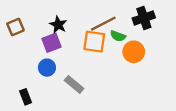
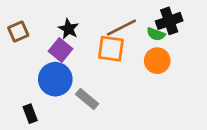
green semicircle: (118, 36) -> (156, 34), moved
purple square: (51, 43) -> (61, 50), turned -30
blue circle: (47, 68) -> (55, 79), size x1.6

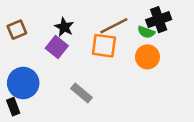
blue circle: (55, 79) -> (23, 83), moved
black rectangle: (30, 114) -> (13, 107), moved

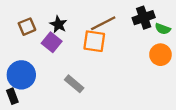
brown square: (17, 30) -> (27, 27), moved
green semicircle: (146, 32) -> (163, 29), moved
orange circle: (147, 57) -> (160, 55), moved

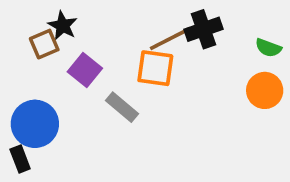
black cross: (144, 18) -> (204, 29), moved
black star: (58, 24) -> (63, 26), moved
gray rectangle: (74, 84) -> (122, 107), moved

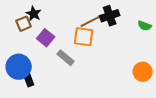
orange circle: (265, 90) -> (143, 72), moved
black rectangle: (20, 159) -> (29, 80), moved

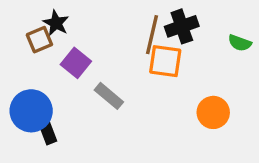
brown line: (92, 21) -> (152, 35), turned -50
orange square: (84, 37) -> (165, 61), moved
orange circle: (143, 72) -> (213, 112), moved

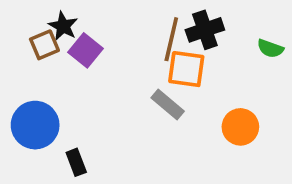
purple square: (76, 63) -> (85, 50), moved
gray rectangle: (109, 96) -> (168, 105), moved
black rectangle: (48, 132) -> (76, 162), moved

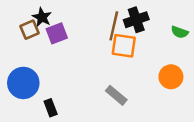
purple square: (85, 50) -> (57, 33), turned 30
gray rectangle: (168, 105) -> (116, 95), moved
orange circle: (240, 127) -> (171, 77), moved

